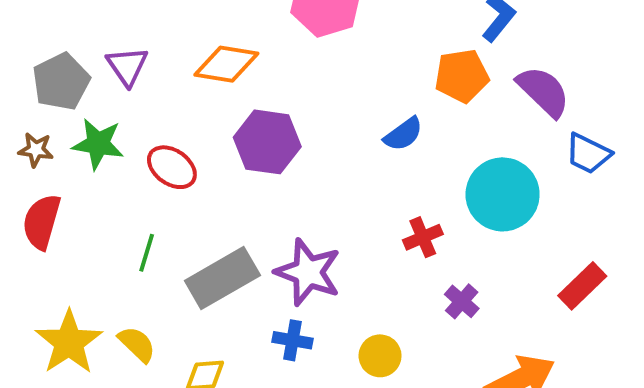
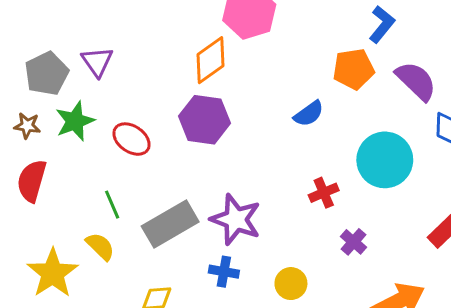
orange diamond: (226, 64) -> (210, 60), moved, turned -45
green star: (98, 144) -> (75, 121), turned -30
green line: (147, 253) -> (112, 205), turned -40
yellow semicircle: (137, 344) -> (100, 246), moved

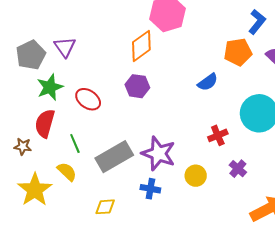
purple hexagon: (205, 120) -> (137, 86), size x0.7
brown star: (27, 126) -> (23, 146), moved
red semicircle: (32, 181) -> (45, 123), moved
yellow circle: (291, 284) -> (196, 176), moved

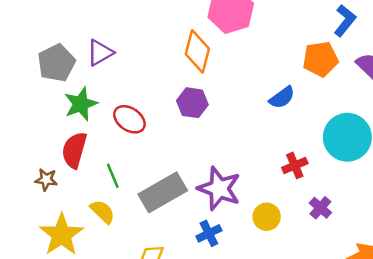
orange diamond: (141, 46) -> (197, 51), turned -40
purple triangle: (65, 47) -> (100, 53), turned 35
blue cross: (150, 189) -> (209, 233), turned -36

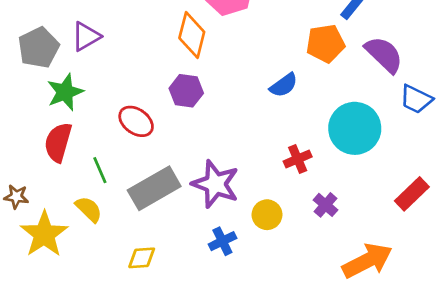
red ellipse: (129, 119) -> (136, 121), moved
brown star: (46, 180) -> (16, 197), moved
blue cross: (209, 233) -> (222, 241), moved

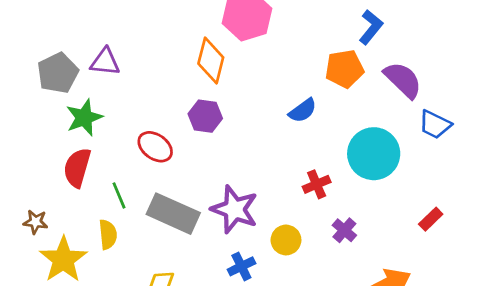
purple triangle: (86, 36) -> (105, 62), turned 36
gray rectangle: (154, 188) -> (173, 214), turned 54
red rectangle: (412, 194) -> (431, 219), size x0.7
yellow semicircle: (89, 209) -> (108, 234), turned 40

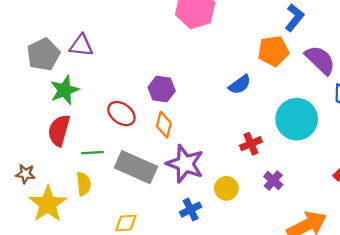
orange diamond: (211, 60) -> (164, 125), moved, size x0.7
green line: (119, 195) -> (92, 153), turned -70

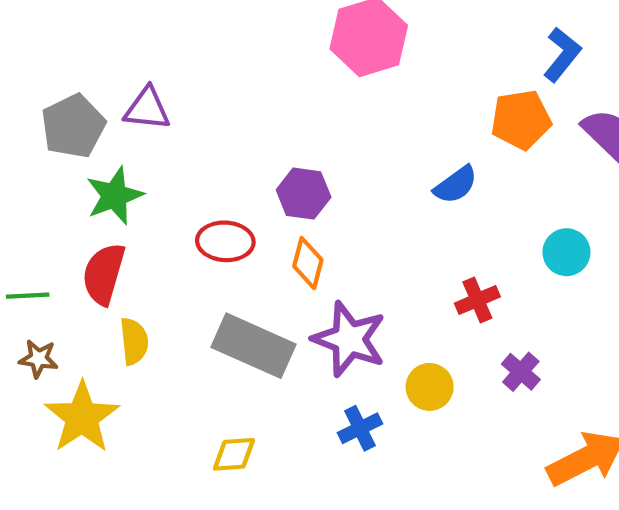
red ellipse: (121, 114) -> (225, 241), turned -32
cyan circle: (297, 119) -> (566, 252), size x0.6
green line: (92, 153) -> (28, 296), moved
yellow semicircle: (83, 184) -> (134, 341), moved

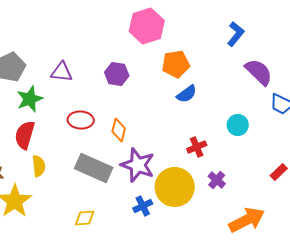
purple triangle: (147, 109) -> (62, 72), moved
orange pentagon: (521, 120) -> (176, 64), moved
purple hexagon: (304, 194) -> (117, 74), moved
yellow circle: (430, 387) -> (175, 187), size x1.8

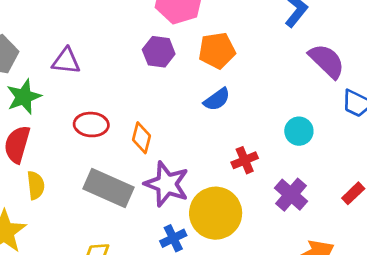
purple hexagon: (117, 74) -> (159, 52), moved
blue semicircle: (187, 94) -> (217, 99), moved
purple cross: (217, 180) -> (291, 195), moved, size x1.4

